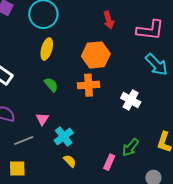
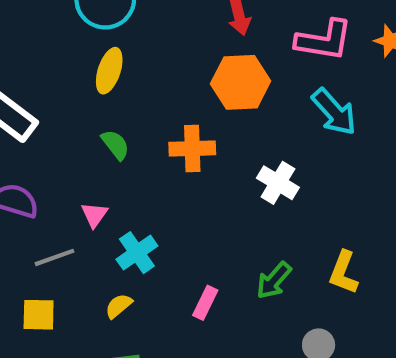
orange hexagon: (96, 55) -> (241, 82), moved
yellow semicircle: (70, 161) -> (119, 306), moved, turned -88
pink rectangle: (109, 162) -> (205, 303), moved

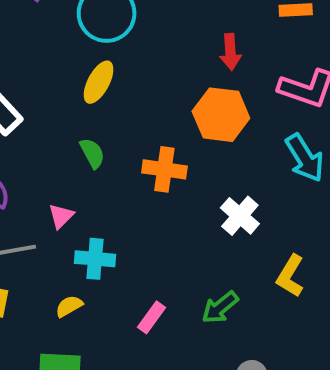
cyan cross: (137, 253) -> (95, 259), turned 30
yellow L-shape: (343, 272) -> (290, 276), moved

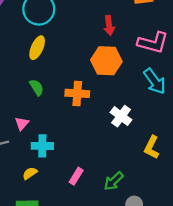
green arrow: (220, 307) -> (114, 181), moved

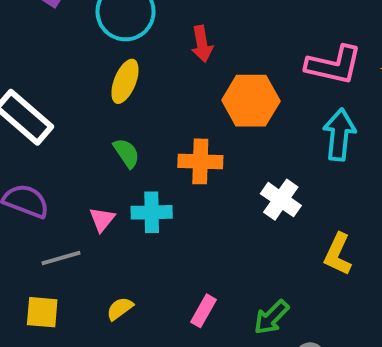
red arrow: (109, 26) -> (202, 44), moved
cyan arrow: (155, 81) -> (339, 135), turned -136
cyan cross: (42, 146) -> (152, 212), moved

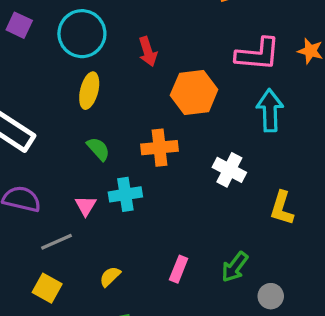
yellow square: (42, 312) -> (47, 288), turned 32

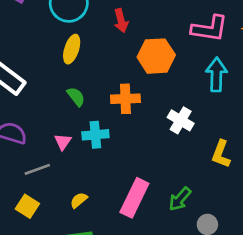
pink rectangle: (179, 269) -> (134, 198), size x1.8

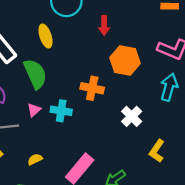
yellow ellipse: (72, 49) -> (46, 36), moved, turned -50
green semicircle: (76, 97) -> (35, 74), moved, size x1.8

